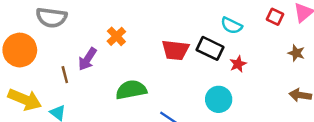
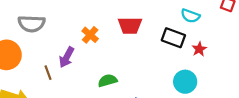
red trapezoid: (175, 50) -> (130, 26), moved
green semicircle: (131, 90) -> (108, 81), size x0.7

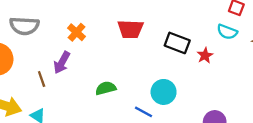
cyan semicircle: (190, 16) -> (227, 32), moved
orange cross: (90, 35) -> (77, 32), moved
cyan circle: (185, 82) -> (164, 92), moved

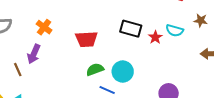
red trapezoid: (130, 29) -> (86, 39), moved
cyan semicircle: (227, 32) -> (175, 30), moved
green semicircle: (106, 88) -> (95, 69), moved

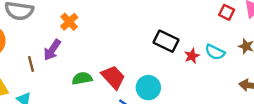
red trapezoid: (86, 39) -> (113, 77), moved, turned -140
green semicircle: (95, 69) -> (82, 78), moved

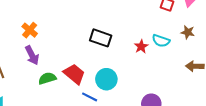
black rectangle: (166, 41) -> (101, 38), moved
purple arrow: (52, 50) -> (32, 55), moved, turned -54

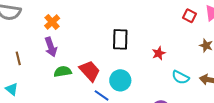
black rectangle: (101, 38) -> (120, 39), turned 65
cyan semicircle: (161, 41) -> (181, 77), moved

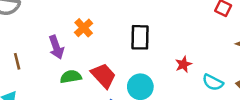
orange cross: (52, 22) -> (84, 28), moved
red star: (159, 53) -> (183, 64), moved

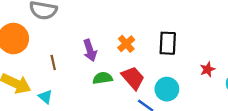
orange cross: (84, 28) -> (126, 44), moved

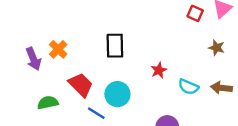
orange cross: (126, 44) -> (58, 49), moved
green semicircle: (103, 78) -> (48, 103), moved

